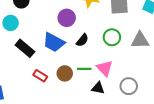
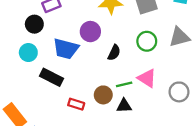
blue trapezoid: (54, 42) -> (66, 49), moved
black triangle: (98, 88) -> (124, 106), moved

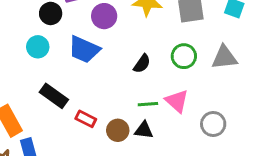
purple circle: (90, 32) -> (104, 16), moved
black rectangle: (51, 77) -> (54, 96), moved
brown circle: (103, 95) -> (118, 130), moved

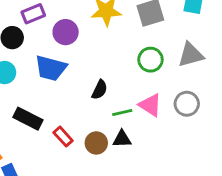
black semicircle: (142, 64) -> (100, 90), moved
red rectangle: (86, 119) -> (63, 137), turned 30
gray circle: (213, 124) -> (187, 104), moved

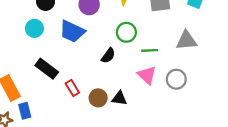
green circle: (150, 60) -> (126, 32), moved
green line: (122, 112) -> (150, 50), moved

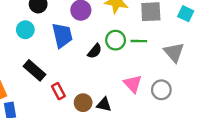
blue trapezoid: (72, 31) -> (62, 35), turned -132
gray triangle: (186, 40) -> (174, 52), turned 50
green line: (150, 50) -> (139, 41), moved
black semicircle: (108, 56) -> (95, 51), moved

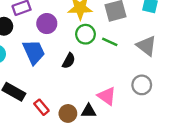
green circle: (116, 40) -> (85, 34), moved
green line: (139, 41) -> (110, 42), turned 35
pink triangle: (133, 84) -> (107, 96), moved

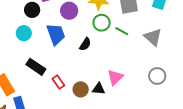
gray circle: (142, 85) -> (157, 76), moved
pink triangle: (107, 96) -> (115, 77), turned 36

